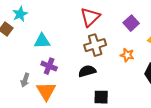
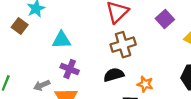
orange star: (127, 55) -> (145, 84), moved
gray arrow: (25, 80) -> (42, 85), turned 48

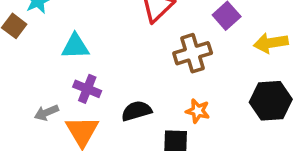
brown cross: (123, 45) -> (193, 53), moved
black semicircle: (114, 75) -> (136, 111), moved

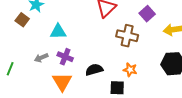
brown cross: (193, 53) -> (127, 36), turned 30
gray arrow: (46, 113) -> (41, 58), moved

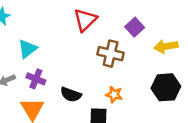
cyan triangle: (58, 32) -> (27, 49), turned -36
black semicircle: (94, 70) -> (71, 95), turned -144

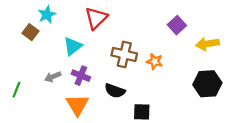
red triangle: (85, 20) -> (96, 18), moved
brown cross: (111, 54) -> (124, 54), moved
orange star: (114, 95) -> (155, 61), moved

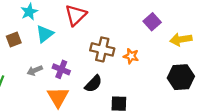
brown square: (30, 32) -> (14, 39), moved, turned 32
cyan triangle: (73, 46) -> (45, 34), moved
black semicircle: (115, 91) -> (93, 84), turned -66

